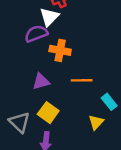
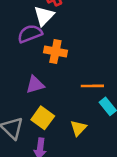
orange line: (82, 80) -> (92, 86), moved
yellow triangle: (96, 122) -> (78, 128), moved

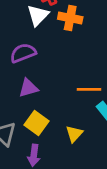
purple semicircle: (30, 34) -> (23, 53), moved
orange cross: (55, 52) -> (70, 18), moved

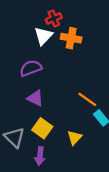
purple triangle: (28, 88) -> (35, 98), turned 42
orange line: (89, 89) -> (87, 99), turned 36

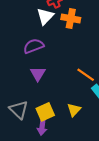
purple triangle: (35, 98) -> (38, 74), turned 35
yellow square: (42, 128) -> (45, 112), moved, turned 30

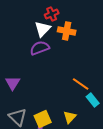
purple semicircle: (34, 46) -> (40, 48), moved
purple triangle: (38, 74) -> (13, 83), moved

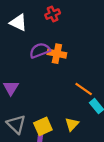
white triangle: (43, 29) -> (18, 23), moved, turned -48
orange cross: (67, 31) -> (57, 54), moved

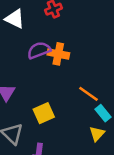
yellow triangle: (72, 124) -> (97, 134), moved
yellow square: (43, 126) -> (44, 113), moved

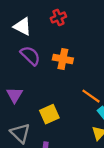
purple semicircle: (39, 50) -> (30, 56), moved, turned 65

